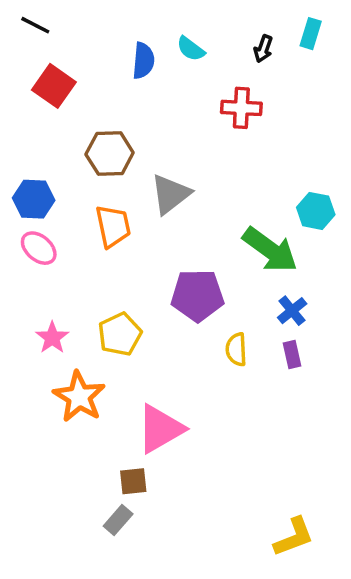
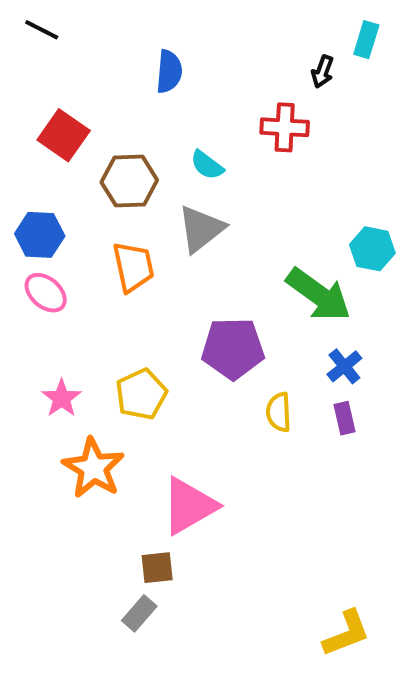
cyan semicircle: (191, 49) -> (207, 165), moved
black arrow: (263, 49) -> (323, 72), moved
red square: (54, 86) -> (64, 135), moved

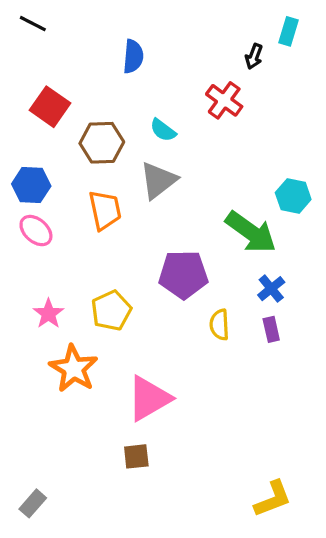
red cross: (285, 127) -> (224, 100), turned 33
brown square: (157, 568) -> (136, 456), moved
gray rectangle: (139, 613) -> (33, 503), moved

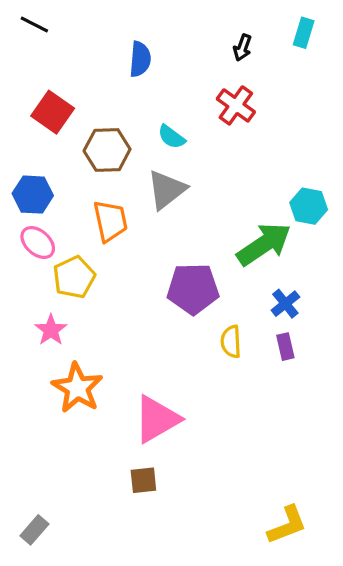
black arrow: (254, 56) -> (242, 48), moved
green arrow: (251, 232) -> (264, 244), turned -70
yellow pentagon: (111, 311) -> (74, 277), moved

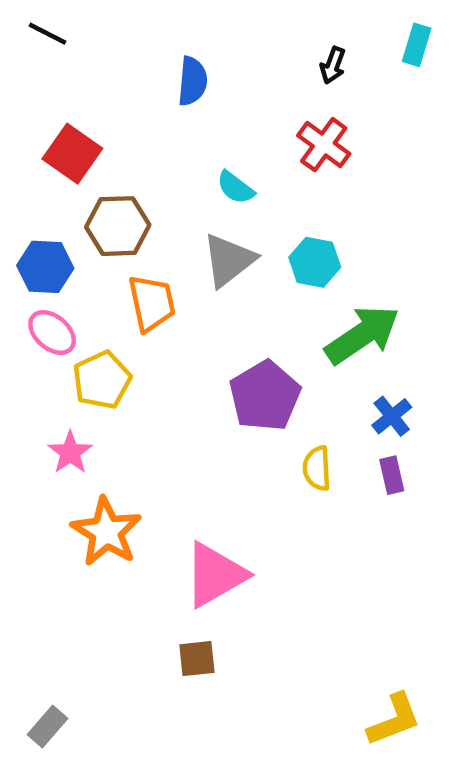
brown hexagon: (107, 150) -> (118, 226), moved
cyan hexagon: (309, 206) -> (315, 262), moved
purple pentagon: (193, 289) -> (265, 396), turned -30

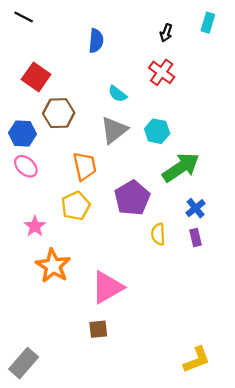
orange trapezoid: (152, 303) -> (85, 166), moved
yellow pentagon: (102, 380) -> (76, 206), moved
gray rectangle: (48, 726) -> (24, 363), size x1.5

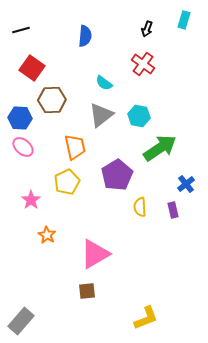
black line: (24, 17) -> (21, 30), moved, turned -42
blue cross: (196, 208) -> (186, 184), moved
orange star: (53, 266) -> (47, 235), size x0.6
yellow L-shape: (197, 360) -> (146, 318), moved

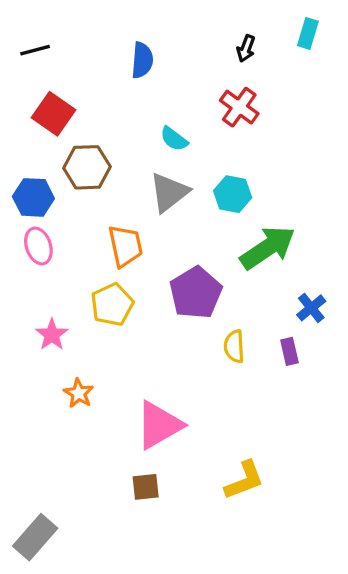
pink ellipse: (23, 147) -> (38, 246), turned 30
yellow L-shape: (146, 318) -> (244, 480), moved

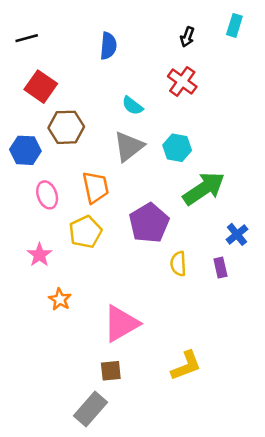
pink ellipse: (38, 246) -> (47, 195), moved
gray rectangle: (35, 537) -> (90, 409), moved

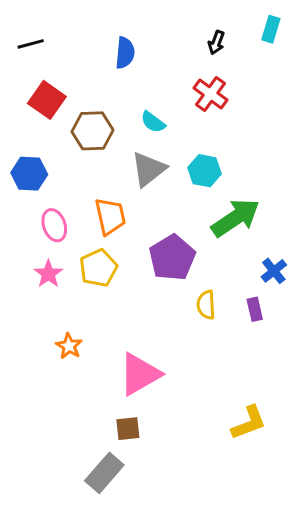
brown hexagon: (66, 127) -> (93, 131), moved
pink star: (39, 255) -> (48, 274), moved
yellow L-shape: (186, 366) -> (249, 423), moved

